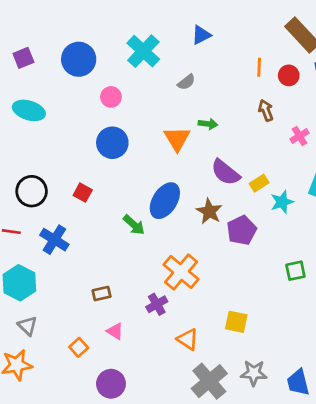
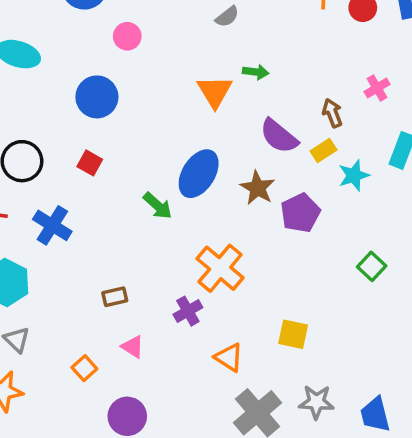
brown arrow: (266, 110) -> (332, 113), moved
blue circle: (112, 143) -> (97, 97), moved
green square: (295, 271) -> (372, 266), turned -35

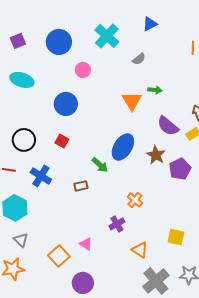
orange cross: (220, 268) -> (135, 200), size x0.6
brown rectangle: (115, 297) -> (81, 186), moved
orange square: (84, 368) -> (59, 256), size x1.5

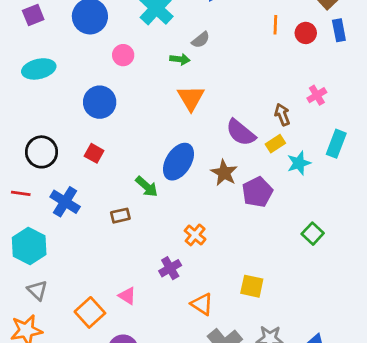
cyan ellipse: (22, 80) -> (39, 69), turned -30
green arrow: (155, 90) -> (180, 59), moved

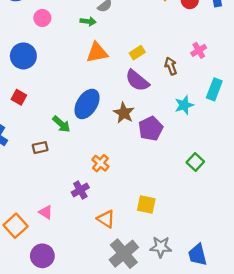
orange triangle: (191, 98) -> (97, 53), turned 50
yellow rectangle: (275, 144) -> (137, 53), moved

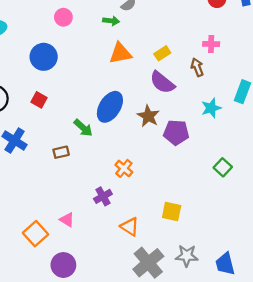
pink cross: (199, 50) -> (211, 44), moved, turned 32
purple pentagon: (151, 129) -> (176, 132), turned 30

